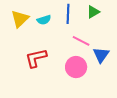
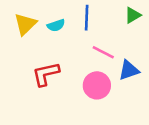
green triangle: (93, 12) -> (133, 15), moved
blue triangle: (101, 55) -> (129, 70), turned 36

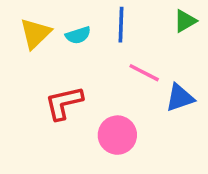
pink circle: (97, 85) -> (117, 135), moved

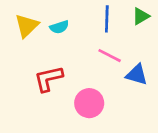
blue line: (121, 25) -> (107, 19), moved
blue triangle: (180, 98) -> (137, 75), turned 35

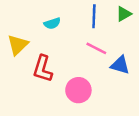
yellow triangle: (27, 26) -> (18, 45), moved
red L-shape: (48, 79) -> (43, 69), turned -60

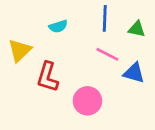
green triangle: (124, 14) -> (137, 29), moved, turned 42

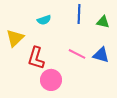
pink line: (107, 54) -> (77, 54), moved
pink circle: (87, 101) -> (51, 80), moved

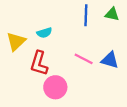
cyan semicircle: (44, 20) -> (44, 33), moved
green triangle: (103, 22) -> (112, 14), moved

